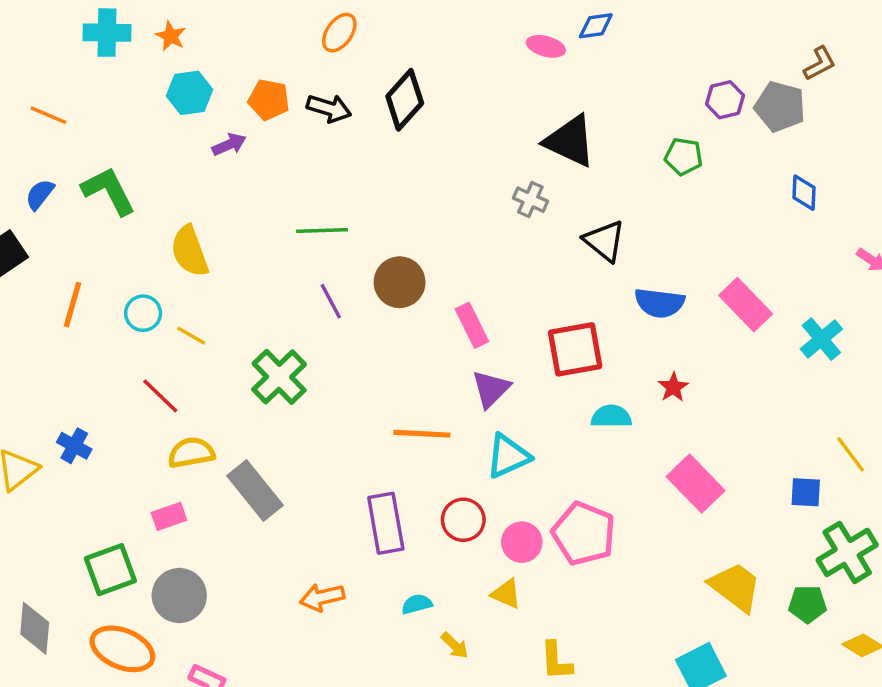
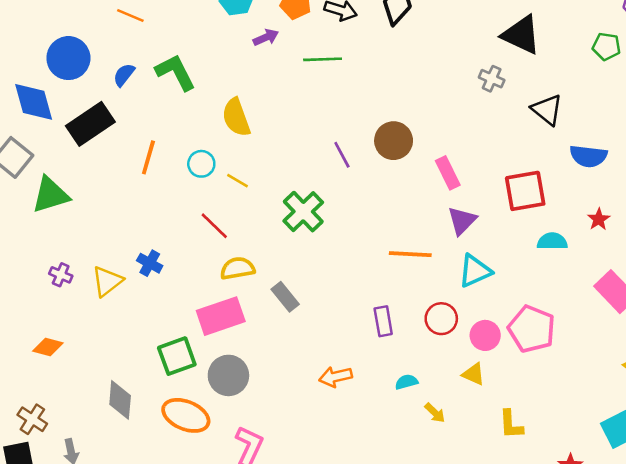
green line: (322, 231) -> (323, 59), moved
gray rectangle: (255, 490) -> (285, 297), size x0.7
pink rectangle: (169, 516) -> (221, 316), size x1.8
purple rectangle: (386, 523) -> (383, 321), size x0.7

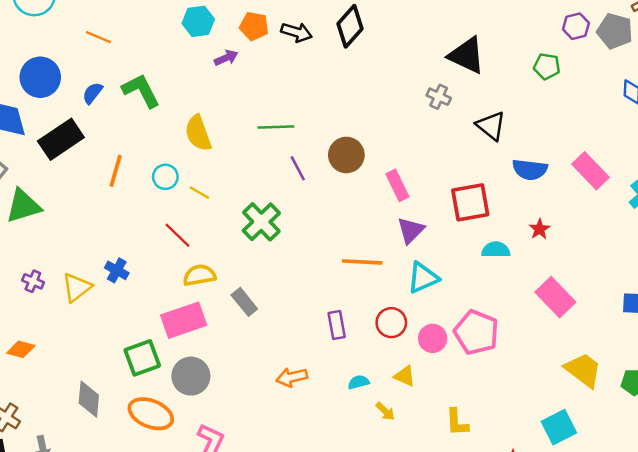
green line: (323, 59) -> (276, 127), moved
yellow triangle: (474, 374) -> (405, 376), moved

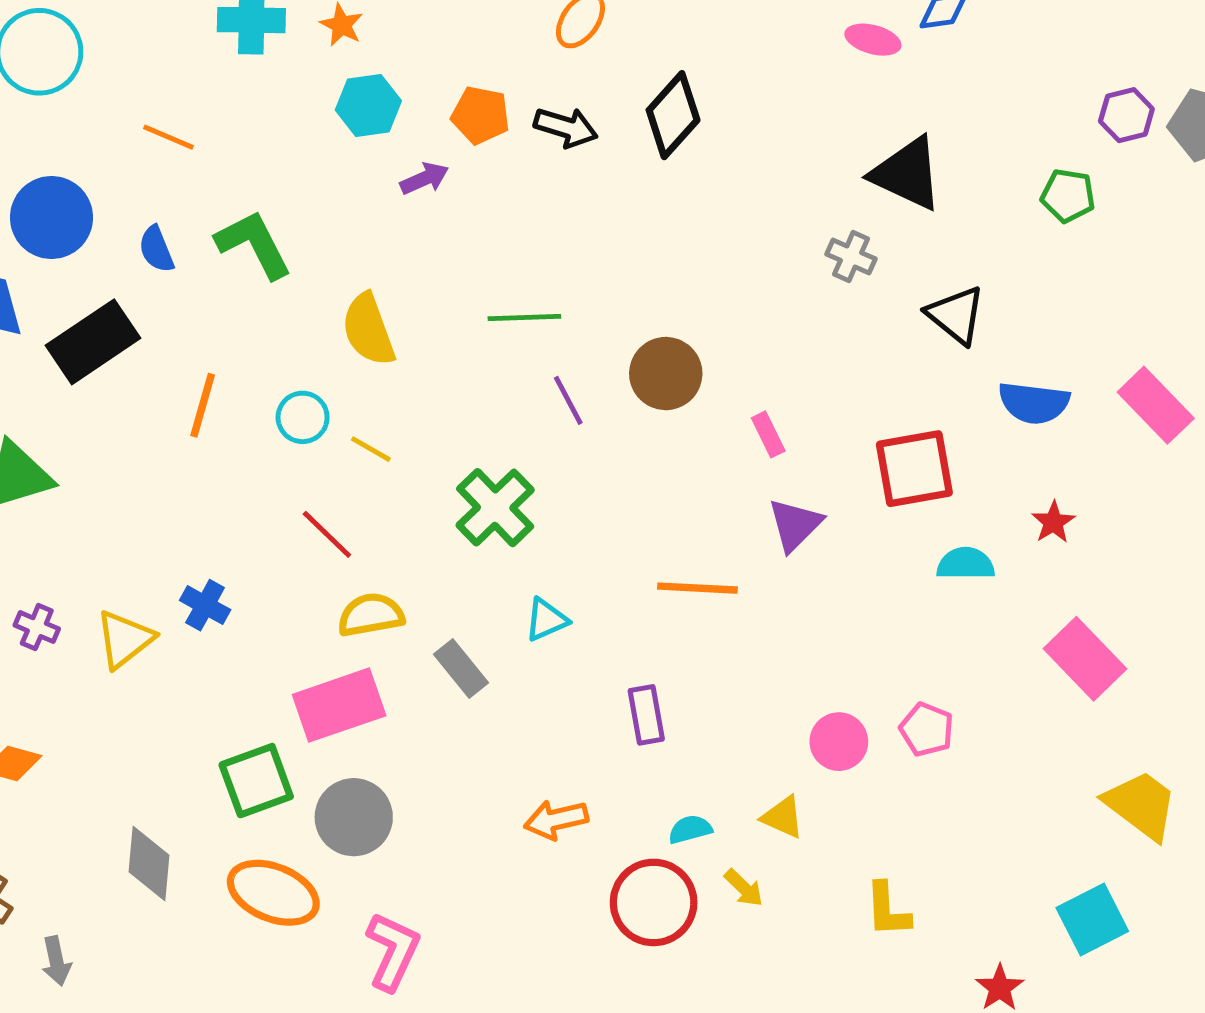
blue semicircle: (92, 93) -> (156, 249), turned -60
pink rectangle: (397, 185) -> (768, 434), size x0.7
cyan triangle: (423, 278) -> (546, 620), moved, size x0.7
red circle: (391, 323) -> (654, 902), moved, size x1.4
pink pentagon: (476, 332) -> (927, 729), size x0.6

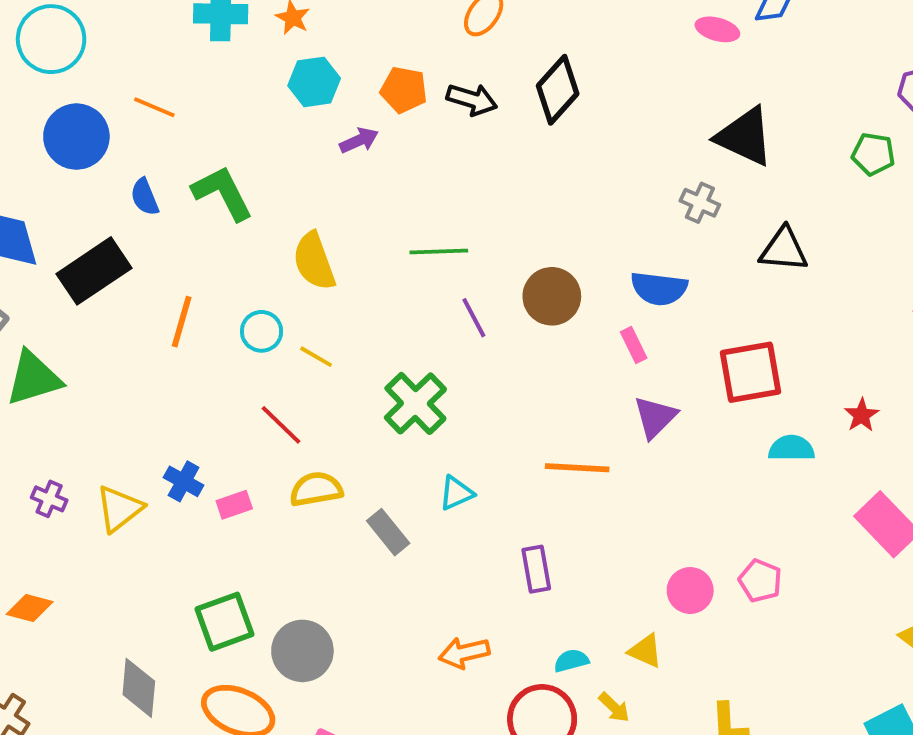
blue circle: (51, 218) -> (76, 137), moved
black triangle: (956, 315) -> (784, 250), turned -34
blue semicircle: (1034, 403) -> (659, 288), moved
pink rectangle: (339, 705) -> (234, 505), moved, size x0.5

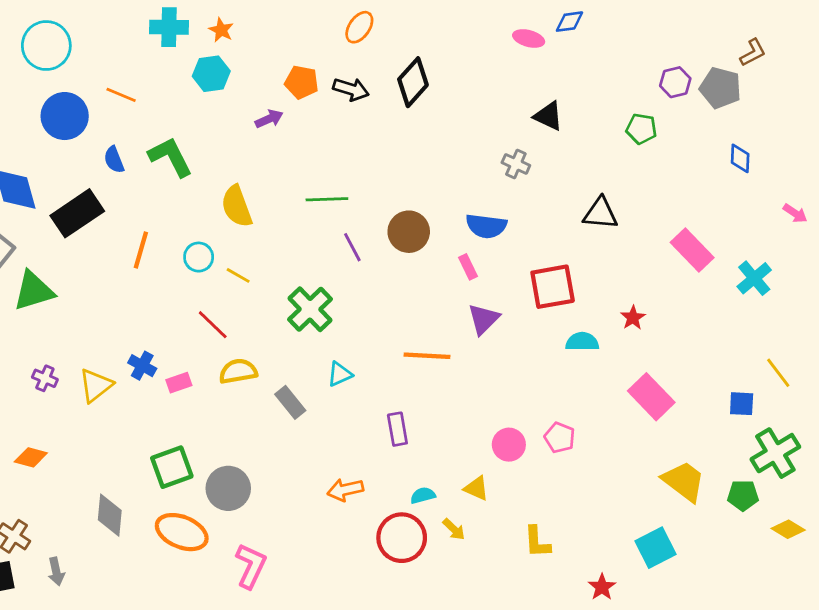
cyan hexagon: (314, 82) -> (211, 74), moved
black triangle: (745, 137) -> (548, 116), size x0.7
black triangle: (784, 250) -> (601, 213), moved

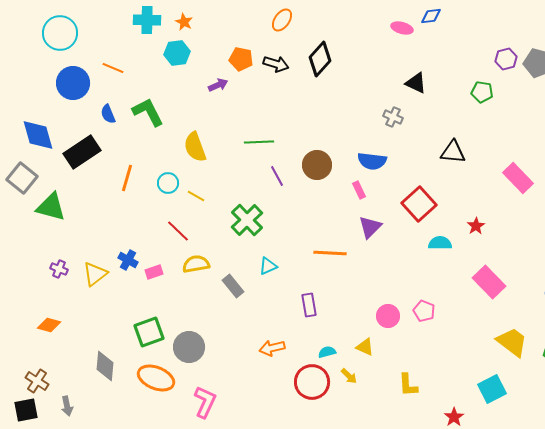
red square: (553, 287) -> (419, 204), turned -32
green triangle: (34, 291) -> (51, 207), turned 32

